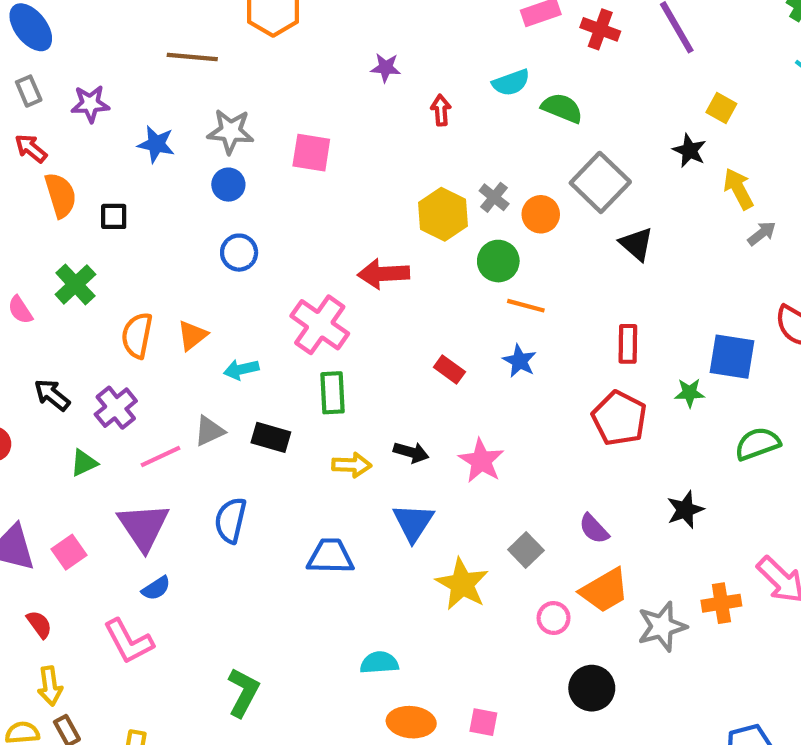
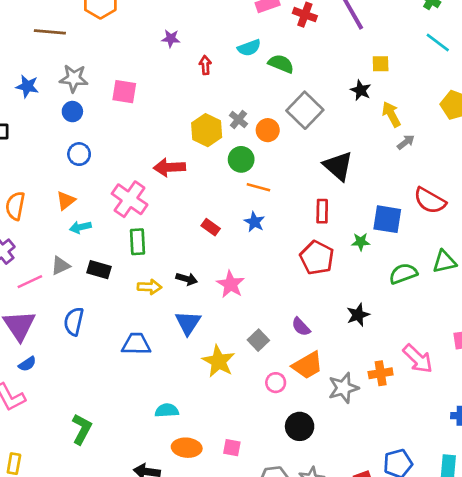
yellow square: (721, 108) -> (381, 64), turned -30
black triangle: (636, 244) -> (338, 166), moved, size x1.4
orange triangle: (192, 335) -> (66, 201), moved

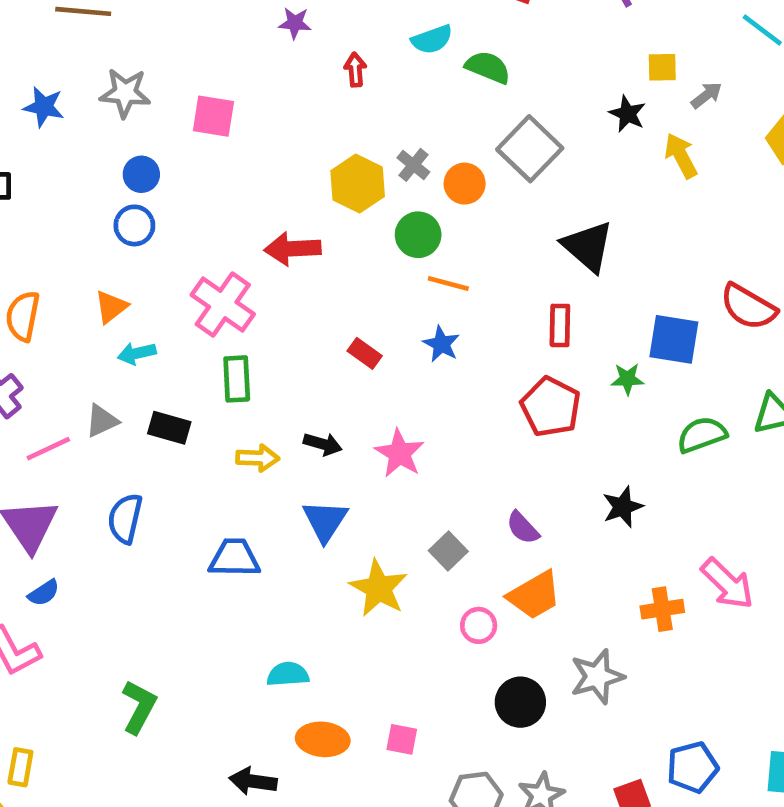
blue circle: (72, 112) -> (141, 174), moved
gray arrow: (406, 142) -> (706, 95), moved
gray star: (343, 388) -> (597, 677), moved

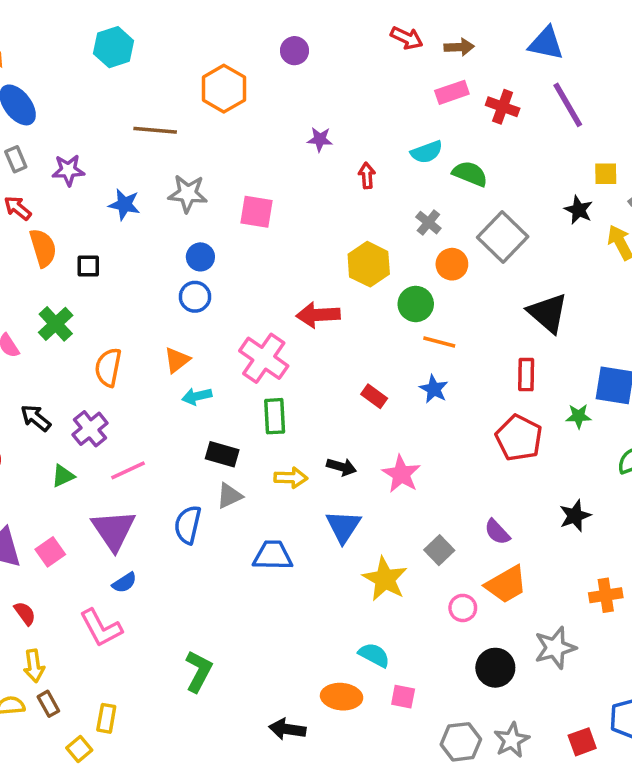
gray cross: (413, 165) -> (428, 223), moved
gray triangle: (102, 421) -> (229, 496), moved
cyan semicircle: (288, 674) -> (374, 655), moved, turned 32

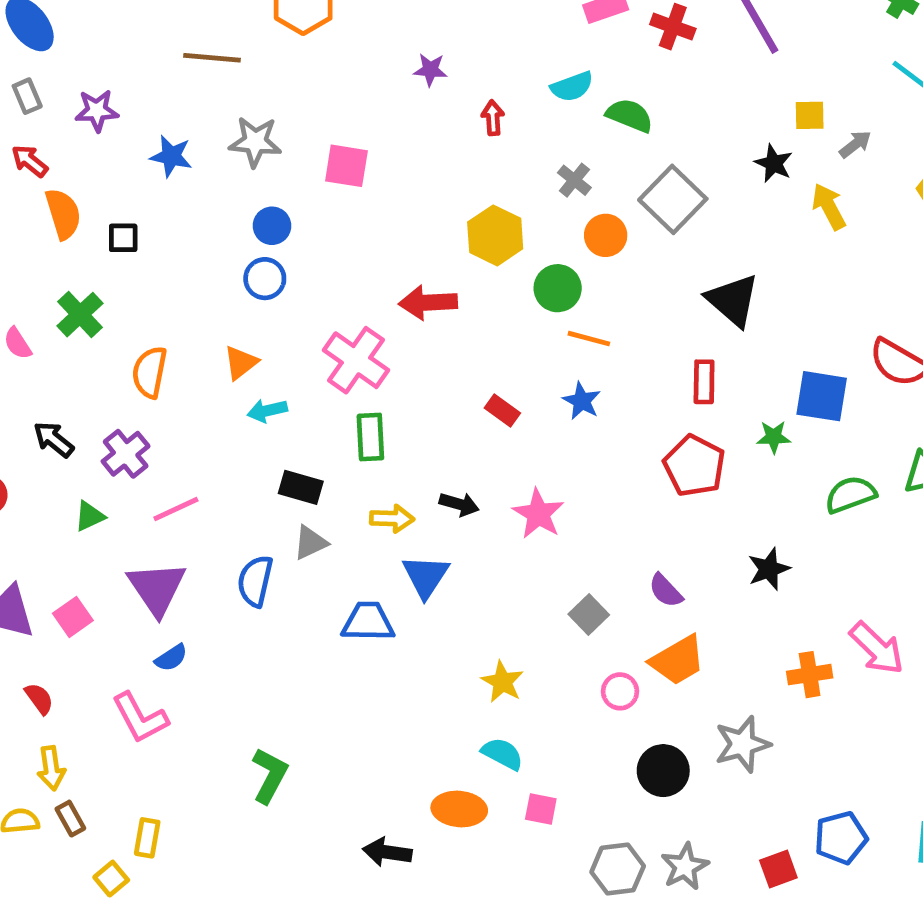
blue triangle: (343, 527) -> (426, 576), moved
yellow star: (385, 579) -> (502, 682), moved, size x0.7

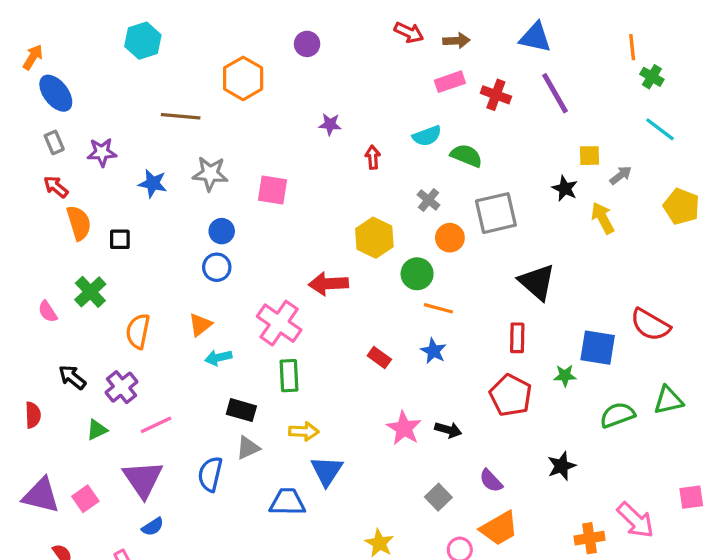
gray square: (673, 199) -> (496, 213), turned 33
black arrow: (459, 504) -> (448, 430), moved

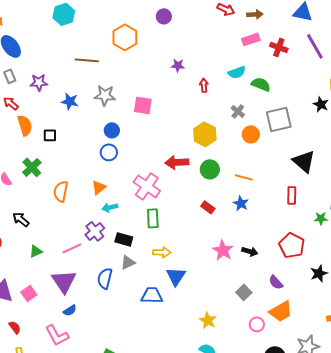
green circle: (417, 274) -> (210, 169), moved
purple cross: (122, 387) -> (95, 231), moved
red pentagon: (511, 395) -> (292, 245), moved

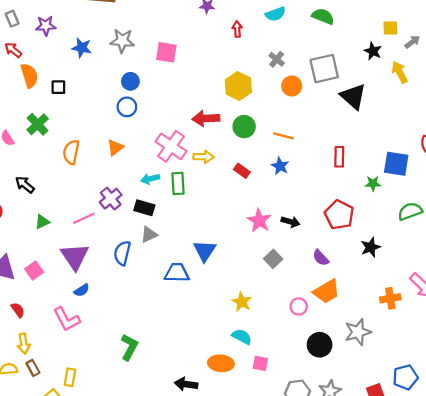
green semicircle: (261, 84) -> (323, 16), moved
black triangle: (304, 161) -> (353, 96), moved
cyan arrow: (110, 207) -> (150, 179), moved
yellow arrow: (162, 252) -> (204, 157), moved
gray square: (244, 292) -> (273, 259), moved

